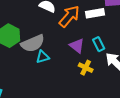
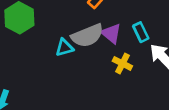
gray semicircle: (33, 43) -> (87, 36), moved

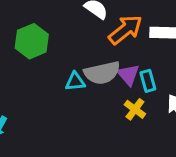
cyan rectangle: (141, 32) -> (148, 81), moved

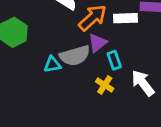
purple triangle: (128, 75) -> (97, 43), moved, turned 36

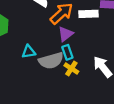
gray semicircle: (75, 56) -> (51, 61), moved
cyan rectangle: (114, 60) -> (67, 52), moved

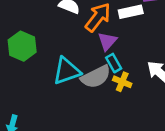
cyan triangle: (29, 52) -> (67, 71), size x1.6

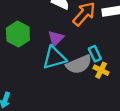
purple triangle: (107, 41) -> (56, 38), moved

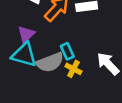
cyan triangle: (54, 58) -> (24, 55), turned 30

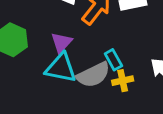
yellow cross: (73, 69) -> (123, 81), turned -35

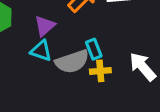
cyan triangle: (61, 68) -> (41, 51), size x0.7

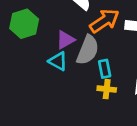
gray semicircle: (72, 62) -> (88, 50), moved, turned -60

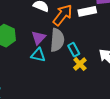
yellow cross: (107, 89) -> (80, 64), turned -32

